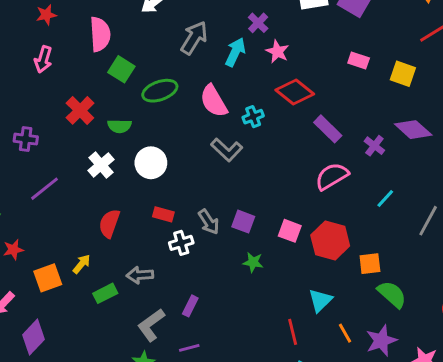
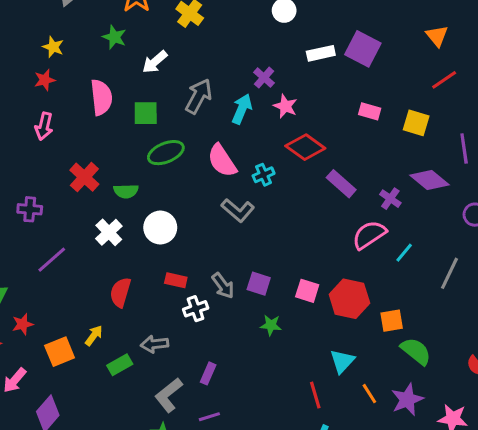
green square: (121, 69) -> (146, 113), moved, turned -30
pink semicircle: (332, 176) -> (369, 235), moved

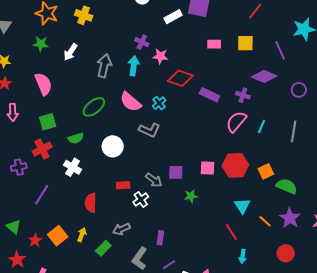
green square: (146, 113) -> (48, 122), moved
red cross: (84, 177) -> (42, 149), moved, turned 36
white circle: (160, 228) -> (113, 146), moved
orange square: (60, 352) -> (58, 236), moved

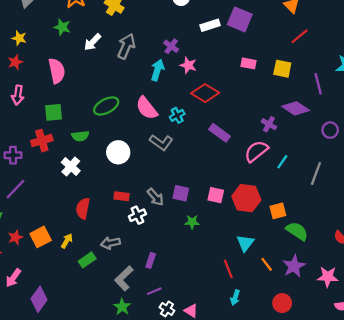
gray arrow: (104, 66) -> (126, 46), moved
purple rectangle: (209, 95) -> (219, 133), moved
purple line: (42, 195) -> (15, 189), moved

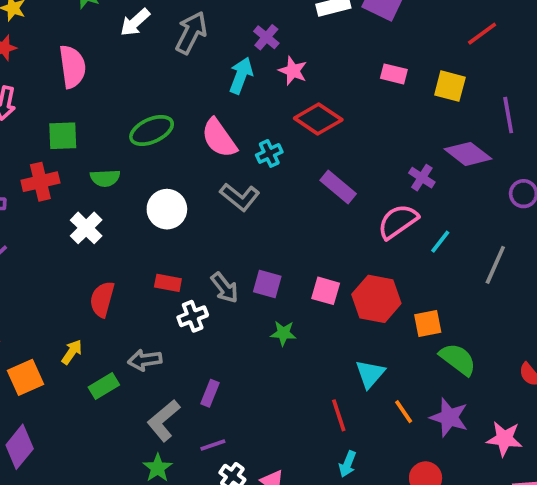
orange square: (41, 237) -> (25, 377), moved
purple star: (294, 266) -> (449, 417), turned -30

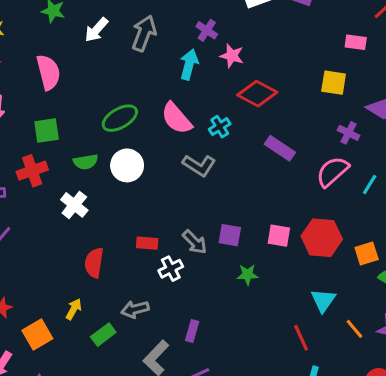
pink rectangle: (394, 74) -> (356, 42), moved
yellow square: (450, 86) -> (334, 83), moved
white circle: (167, 209) -> (127, 165), moved

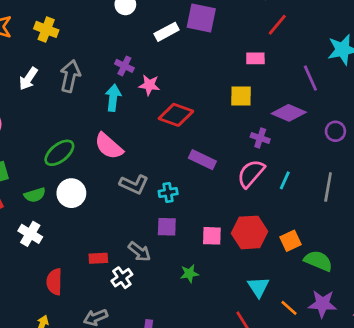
cyan cross: (220, 127) -> (168, 192), moved, turned 30
purple square: (230, 235) -> (167, 227), moved

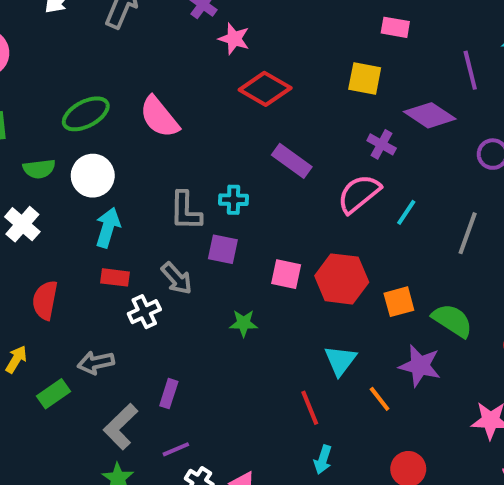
cyan arrow: (113, 98) -> (108, 228), moved
gray L-shape: (134, 184) -> (186, 211), moved, turned 56
green semicircle: (318, 261) -> (452, 320), moved
purple star: (322, 304) -> (420, 366), moved

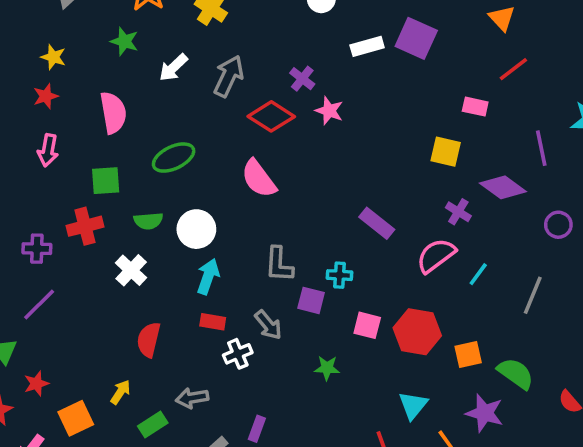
red diamond: (265, 89) -> (271, 116), moved
green ellipse: (86, 114) -> (174, 158), moved
cyan cross: (234, 200) -> (340, 275), moved

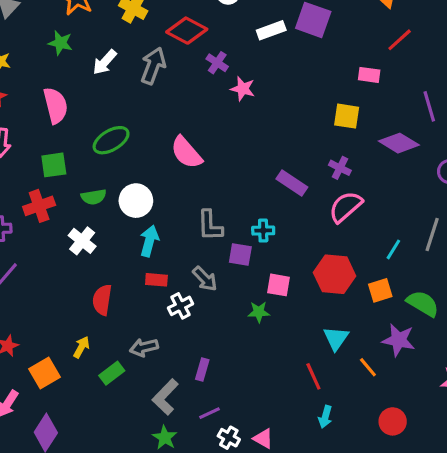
red diamond: (271, 116) -> (187, 31), moved
purple cross: (458, 212) -> (340, 168), moved
cyan line: (478, 274) -> (393, 249), moved
pink square: (367, 325) -> (279, 285), moved

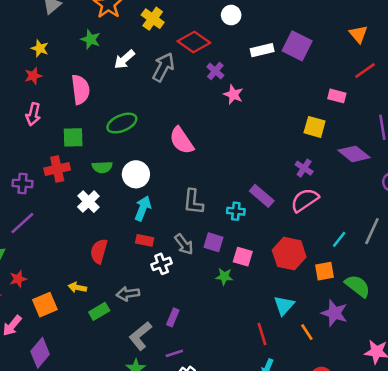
purple rectangle: (292, 183) -> (262, 196), moved
purple square: (240, 254) -> (214, 242), moved
yellow arrow: (81, 347) -> (77, 287), turned -114

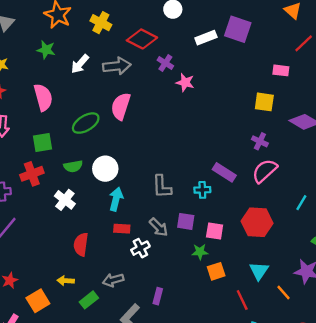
gray arrow: (163, 67) -> (117, 66), turned 64
pink semicircle: (182, 141) -> (121, 106), moved, turned 60
orange square: (324, 271) -> (216, 271), moved

